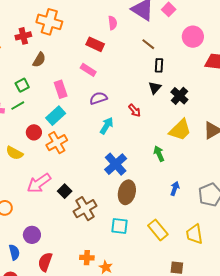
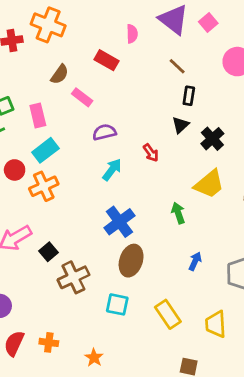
brown semicircle: (39, 60) -> (60, 74), moved
pink rectangle: (88, 70) -> (82, 97), moved
pink rectangle: (61, 89) -> (38, 116), moved
orange cross: (87, 258) -> (49, 342), moved

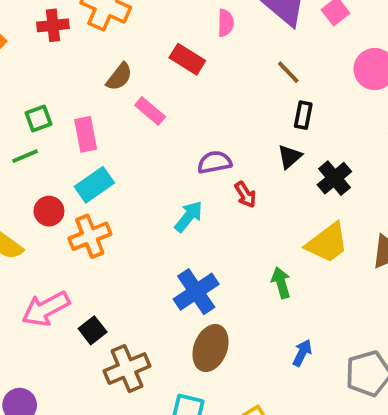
purple semicircle: (104, 132) -> (214, 162), moved

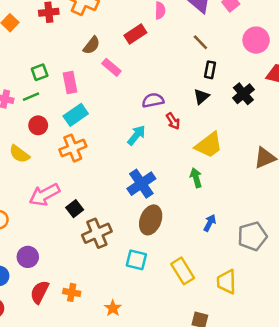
red rectangle: (187, 59) -> (135, 34), turned -65
black cross: (334, 178) -> (243, 94), moved
red circle: (49, 211) -> (38, 125), moved
yellow trapezoid: (327, 243) -> (209, 145), moved

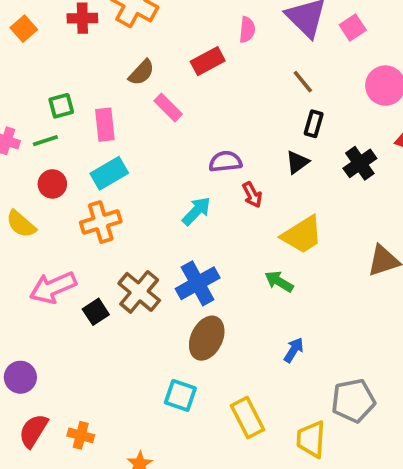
green arrow: (196, 178) -> (279, 282), turned -48
brown cross: (97, 233) -> (139, 292), moved, turned -32
gray pentagon: (252, 236) -> (353, 401), moved

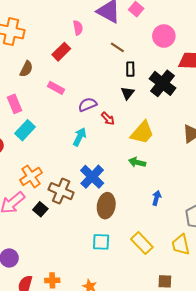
pink rectangle: (168, 107) -> (56, 88), moved
black cross: (360, 163) -> (163, 83), size x1.4
orange cross: (101, 222) -> (31, 176), moved

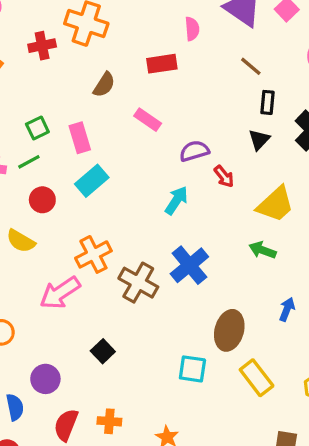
red rectangle: (61, 52) -> (162, 64), turned 30
brown ellipse: (106, 206) -> (229, 330), moved
black square: (40, 209) -> (103, 351), moved

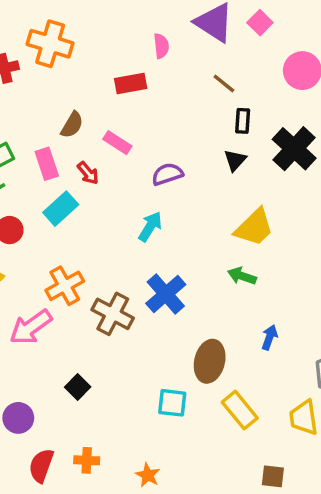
brown semicircle: (104, 85) -> (72, 125), moved
red arrow: (224, 176) -> (88, 173), moved

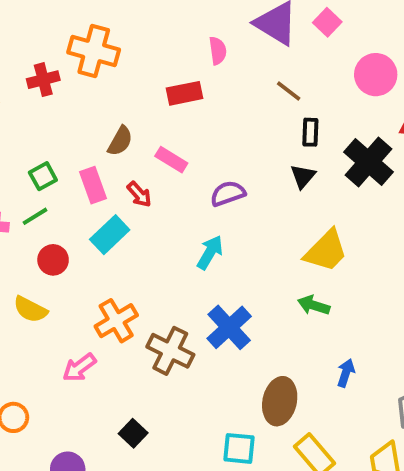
pink arrow: (31, 327) -> (79, 368), size x0.7

